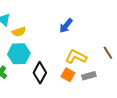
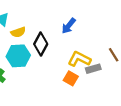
black diamond: (40, 73) -> (41, 44), moved
gray rectangle: (89, 76) -> (93, 69), moved

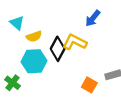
blue arrow: (69, 26) -> (93, 18), moved
yellow L-shape: (79, 59) -> (75, 42), moved

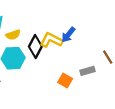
blue arrow: (93, 18) -> (68, 35), moved

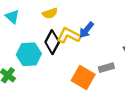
yellow semicircle: (13, 35) -> (50, 13), moved
orange square: (65, 80) -> (83, 78), size x1.5

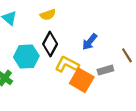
blue arrow: (86, 30) -> (90, 42), moved
yellow L-shape: (69, 35) -> (67, 64), moved

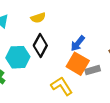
yellow L-shape: (67, 64) -> (62, 86), moved, turned 30
orange square: (82, 80) -> (78, 64), moved

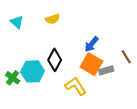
black diamond: (40, 46) -> (55, 60), moved
cyan hexagon: (18, 57) -> (33, 71), moved

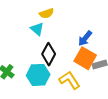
cyan triangle: (17, 22) -> (37, 29), moved
cyan hexagon: (33, 71) -> (38, 75), moved

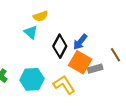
black diamond: (49, 54) -> (60, 46), moved

